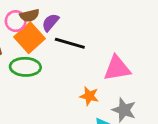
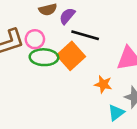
pink circle: (16, 21) -> (35, 39), moved
orange square: (30, 38) -> (71, 56), moved

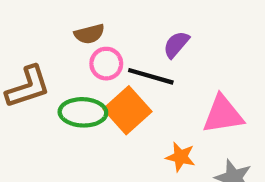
purple semicircle: (67, 16) -> (176, 45), moved
pink circle: (35, 39) -> (106, 64), moved

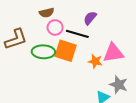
orange square: (127, 110) -> (66, 51), turned -30
orange star: (180, 157) -> (95, 61), moved

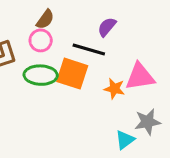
brown semicircle: (47, 13) -> (45, 19), turned -40
pink circle: (55, 27) -> (41, 40), moved
gray star: (119, 85) -> (148, 122), turned -30

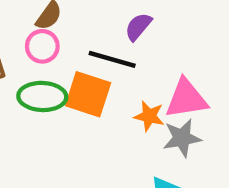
gray star: (148, 122) -> (182, 138), moved

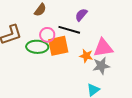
pink circle: (42, 46) -> (47, 35), moved
orange square: (88, 94) -> (58, 46), turned -30

